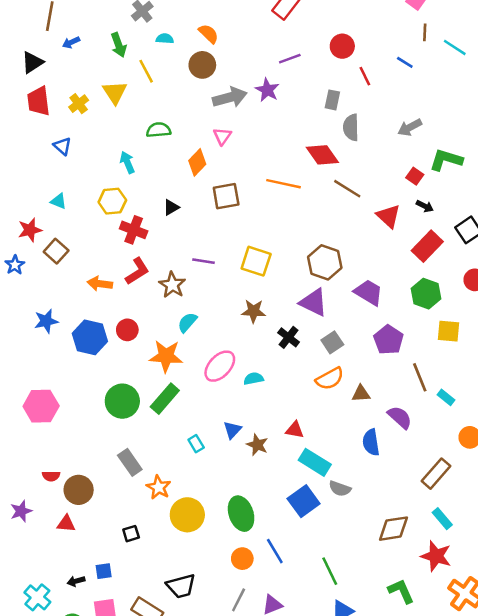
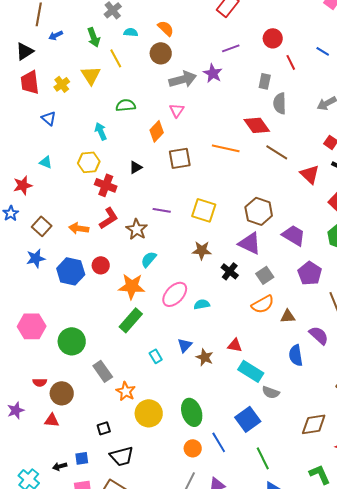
brown square: (56, 251) -> (42, 226), moved
green circle: (122, 401) -> (72, 341), moved
blue square: (304, 501) -> (248, 419), moved
black trapezoid: (181, 586) -> (122, 456), moved

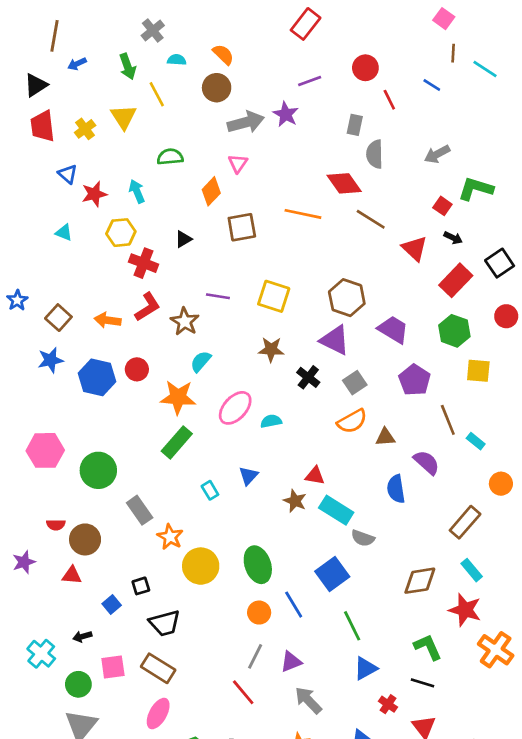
red star: (23, 185) -> (94, 194), moved
brown star: (205, 357) -> (295, 501), moved
blue square: (82, 458) -> (112, 605), moved, turned -32

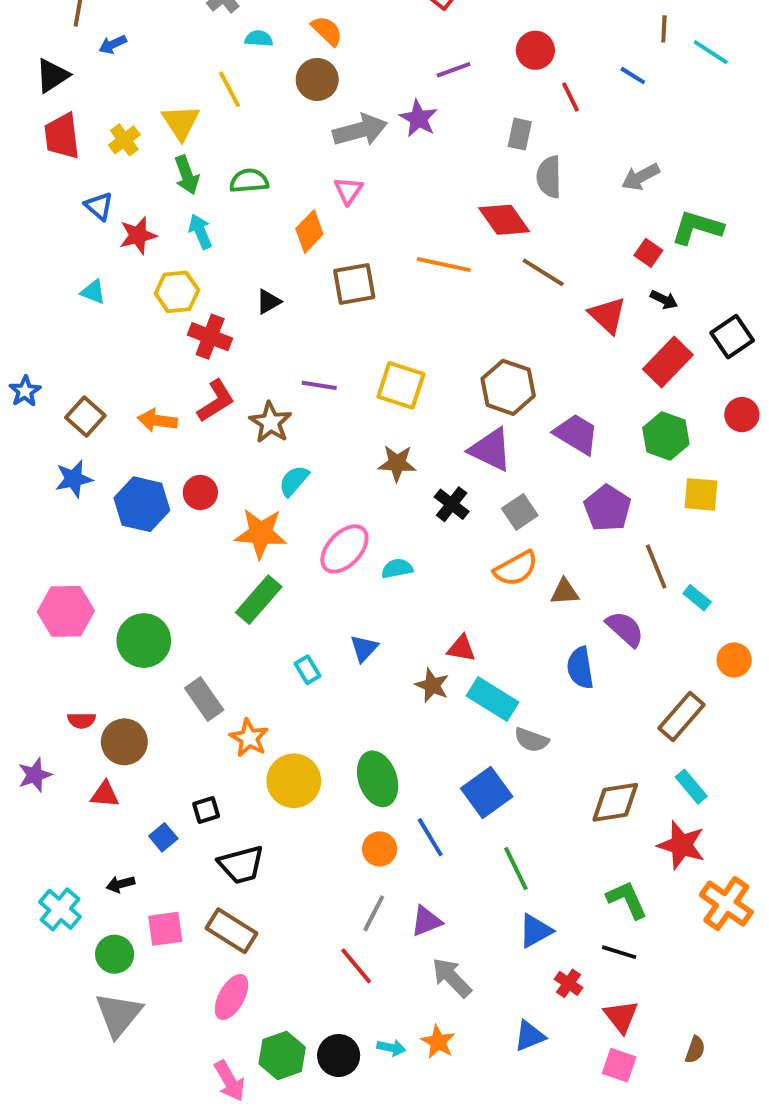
green arrow: (128, 66) -> (187, 175), moved

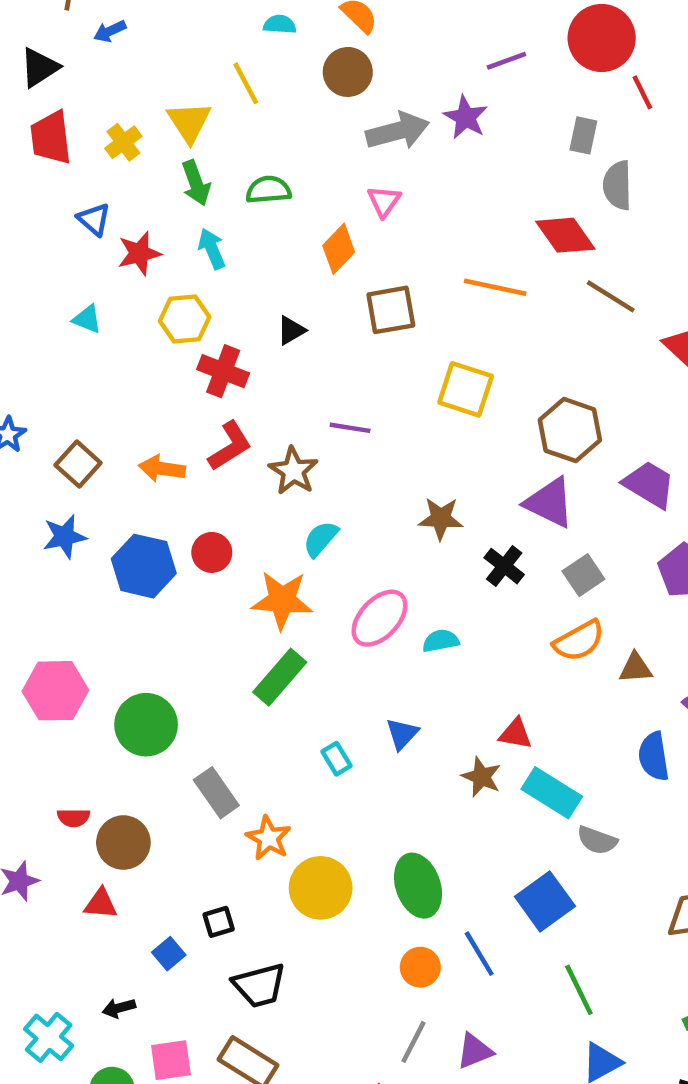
red circle: (535, 50) -> (602, 38), size x1.5
yellow square: (401, 385) -> (466, 389), moved

